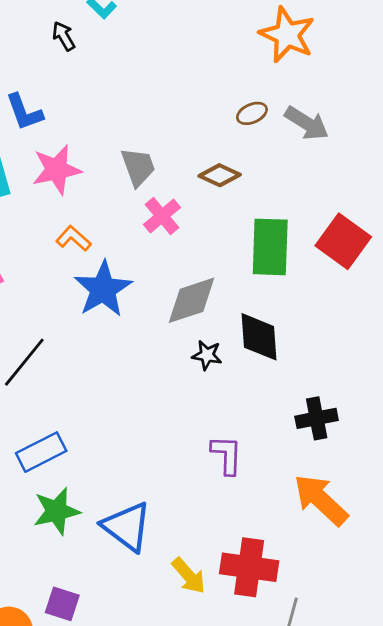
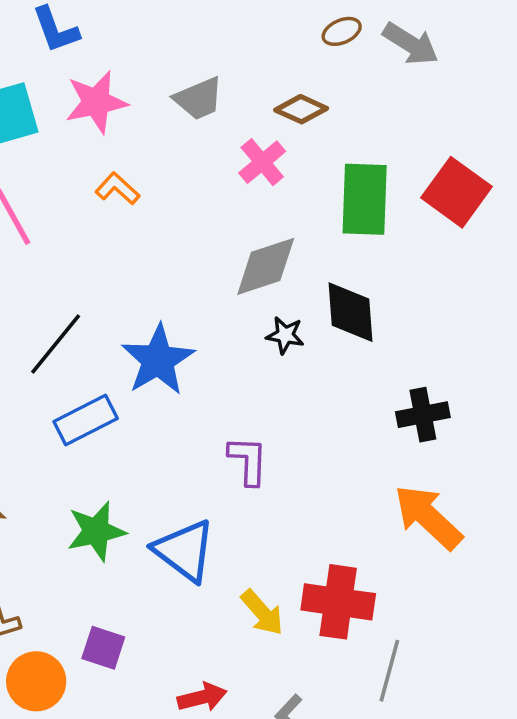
gray trapezoid: (138, 167) -> (199, 99), turned 87
pink cross: (162, 216) -> (262, 162), moved
blue star: (103, 289) -> (158, 360), moved
blue rectangle: (41, 452) -> (86, 420), moved
purple L-shape: (227, 455) -> (248, 461), moved

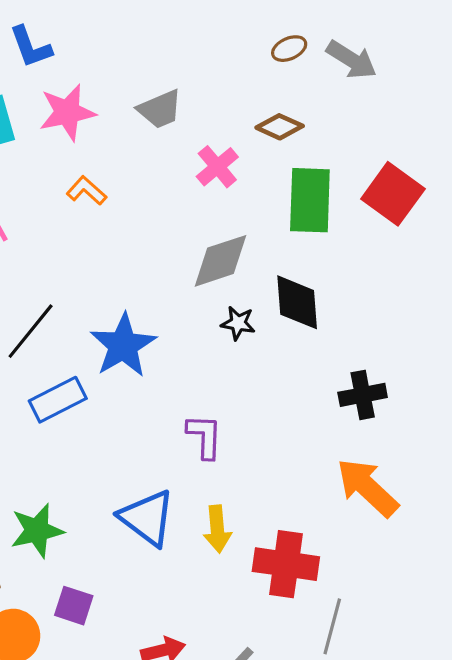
brown diamond: (301, 109) -> (280, 127), moved
green star: (96, 531) -> (37, 531), moved
yellow arrow: (262, 612) -> (217, 529), moved, turned 36

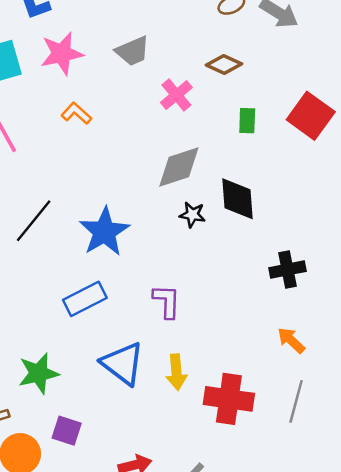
green rectangle: (310, 200) -> (247, 121), size x0.5
blue rectangle: (58, 400) -> (85, 299), moved
orange arrow: (367, 487) -> (291, 340), size x0.6
gray line: (332, 626) -> (296, 401), moved

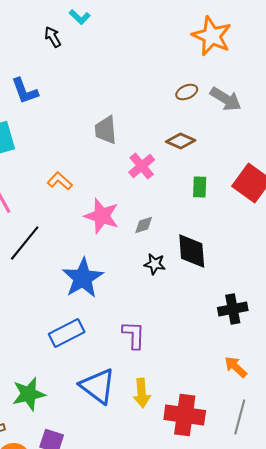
gray trapezoid: (132, 51) -> (106, 130), turned 108
pink star: (62, 53) -> (102, 216), moved, turned 30
gray diamond: (179, 167) -> (144, 225), size x0.5
black line: (34, 221) -> (25, 243), moved

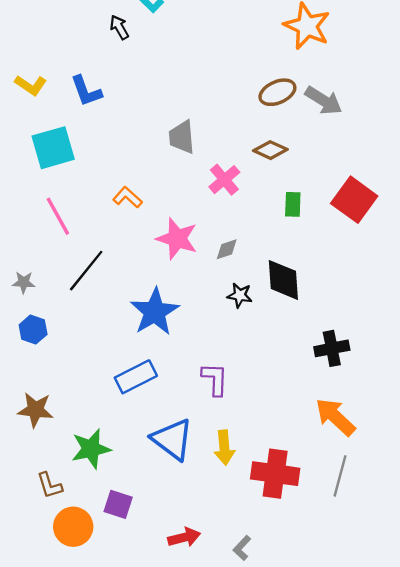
brown ellipse: (187, 92) -> (277, 92), size x1.4
orange arrow: (236, 367) -> (335, 417), size x1.5

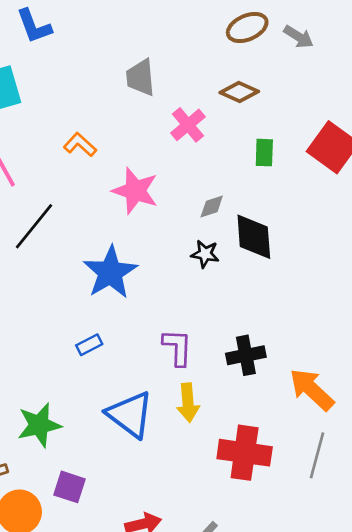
gray arrow: (324, 100) -> (299, 37), size x0.7
gray diamond: (227, 249) -> (212, 207), moved
black cross: (332, 348) -> (246, 355), moved
blue rectangle: (136, 377) -> (89, 345), size x0.6
yellow arrow: (224, 448) -> (188, 403), moved

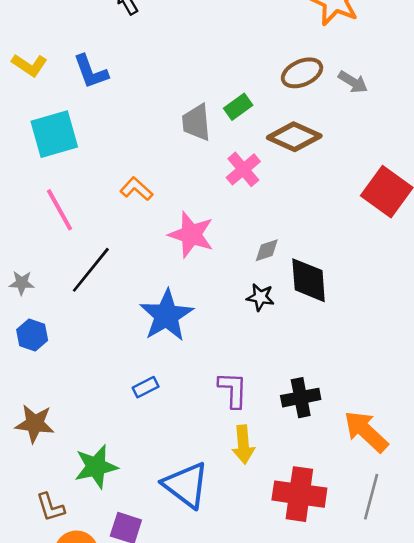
brown diamond: (239, 92) -> (294, 137), size x1.4
green rectangle: (264, 153) -> (238, 107), moved, turned 52
blue triangle: (130, 415) -> (186, 485), moved

